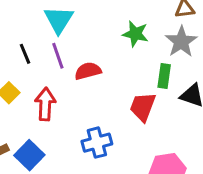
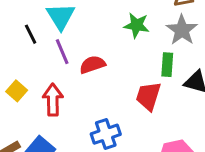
black line: (25, 54) -> (31, 34), moved

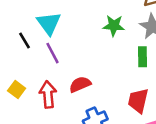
red semicircle: (92, 65) -> (80, 84), moved
red trapezoid: (148, 96) -> (138, 101), moved

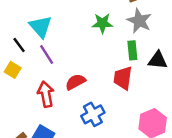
yellow square: (17, 90) -> (13, 70), moved
red trapezoid: (138, 101) -> (123, 78), moved

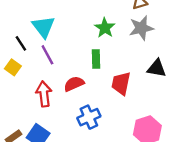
gray star: (139, 21) -> (141, 28), turned 30
green star: (102, 23) -> (105, 28), turned 30
green rectangle: (132, 50) -> (96, 59), moved

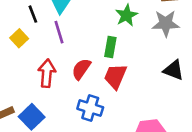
red trapezoid: (121, 83) -> (115, 76), moved
red semicircle: (74, 84) -> (81, 69), turned -42
blue cross: (89, 117) -> (90, 108), turned 30

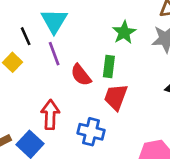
red semicircle: (81, 69) -> (81, 75), moved, turned -70
red arrow: (47, 73) -> (50, 115), moved

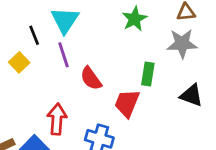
green star: (124, 32) -> (135, 19), moved
green rectangle: (109, 66) -> (148, 74), moved

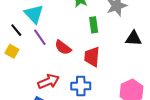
green rectangle: (148, 74) -> (94, 25), moved
red arrow: (57, 119) -> (49, 81), turned 80

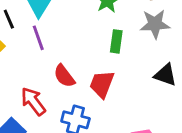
red semicircle: (63, 47) -> (64, 76), moved
red arrow: (49, 81) -> (33, 101), turned -120

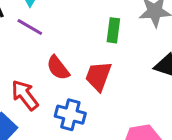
purple line: (38, 38) -> (30, 27), turned -40

